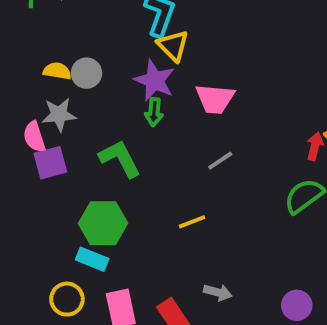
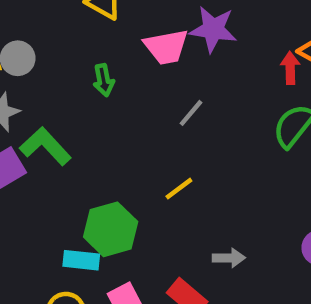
purple star: (154, 81) -> (213, 29), moved
green L-shape: (120, 159) -> (45, 146), moved
green hexagon: (103, 223) -> (111, 229), moved

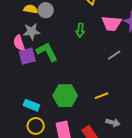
yellow line: (179, 189) -> (101, 96), moved
cyan rectangle: (81, 260) -> (31, 105), moved

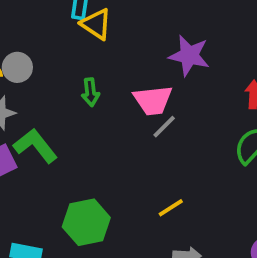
pink trapezoid: (111, 23) -> (153, 100), moved
yellow line: (101, 96) -> (171, 208), moved

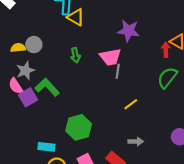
gray line: (164, 127) -> (118, 71), turned -32
yellow line: (171, 208) -> (131, 104), moved

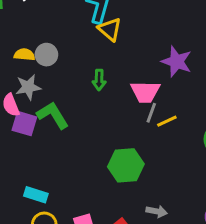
purple square: (28, 97) -> (24, 124), turned 36
yellow line: (131, 104) -> (167, 121), moved
green hexagon: (79, 127) -> (126, 165), moved

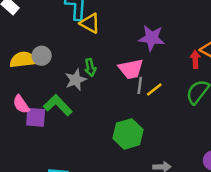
yellow semicircle: (24, 55) -> (23, 60), size x1.5
gray star: (28, 87) -> (76, 80), moved

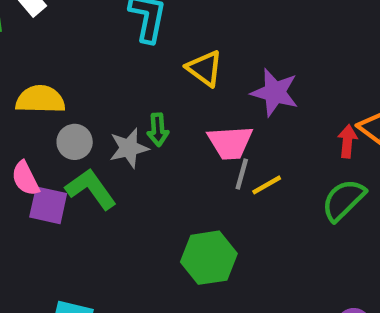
yellow triangle: (90, 23) -> (205, 68), moved
gray circle: (42, 56) -> (75, 142), moved

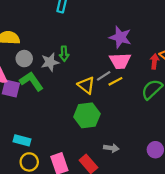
yellow triangle: (205, 68) -> (86, 85), moved
pink trapezoid: (230, 143) -> (120, 61), moved
gray line: (242, 174) -> (104, 76), turned 40

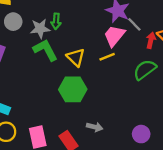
pink trapezoid: (120, 61) -> (114, 36), turned 125
gray line: (104, 76) -> (134, 24), moved, turned 72
green L-shape: (31, 81) -> (45, 50), moved

